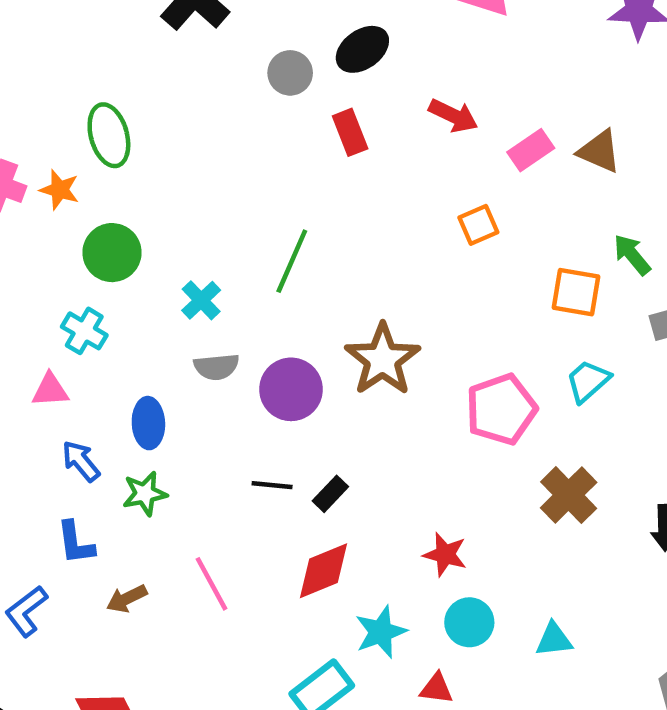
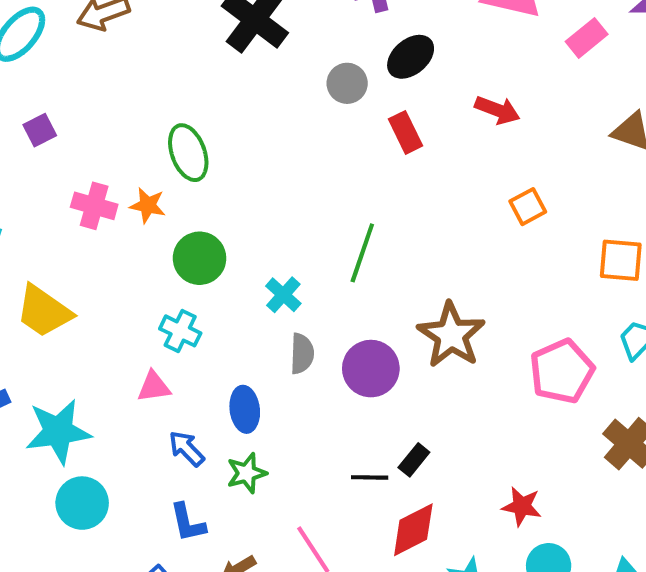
pink rectangle: (531, 150) -> (587, 38), moved
gray semicircle: (216, 367) -> (302, 354), turned -78
black line: (272, 485) -> (370, 477), moved

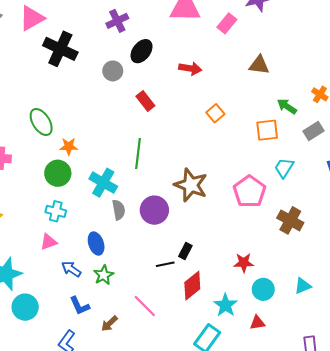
red rectangle: (405, 132) -> (145, 101), moved
orange star: (148, 205) -> (69, 146), moved
cyan cross: (283, 295) -> (103, 183), size x1.5

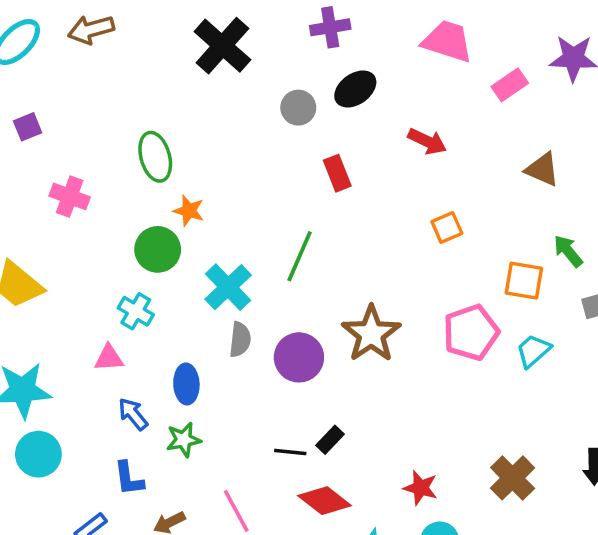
pink pentagon: (249, 191) -> (471, 332), moved
brown cross: (290, 220) -> (513, 478), moved
red diamond: (192, 286) -> (325, 501), turned 60

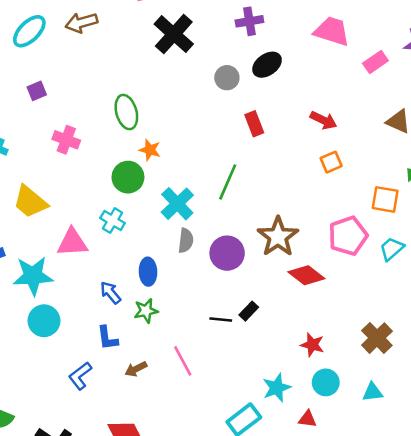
red arrow: (427, 141) -> (323, 120), moved
pink triangle: (109, 358) -> (72, 242), moved, size x1.5
red diamond: (325, 501) -> (306, 275), moved

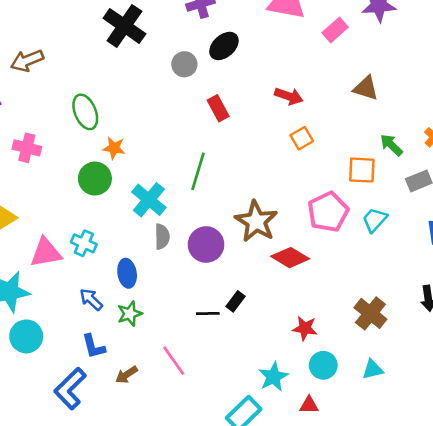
brown arrow: (81, 23) -> (27, 61), moved
cyan cross: (113, 221) -> (84, 243), moved
blue L-shape: (80, 376) -> (70, 389), size x1.4

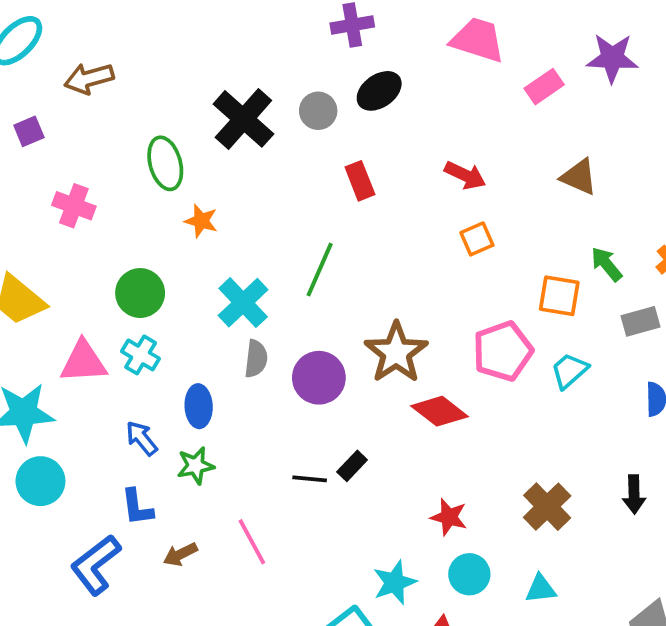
black cross: (124, 26) -> (243, 119), moved
green circle: (95, 179) -> (140, 293), moved

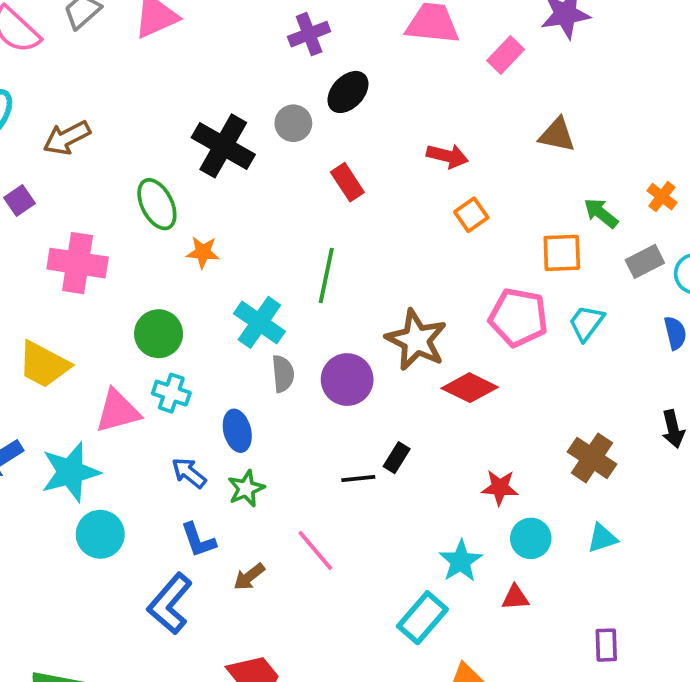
pink cross: (74, 206) -> (78, 263), size x1.4
pink pentagon: (503, 351) -> (518, 317), turned -30

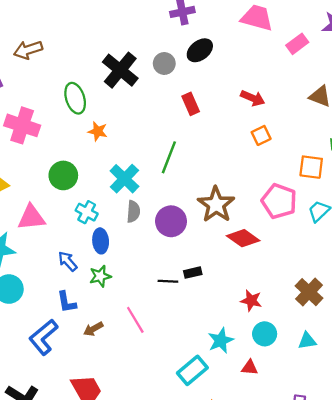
cyan cross: (171, 393) -> (87, 212), moved
black rectangle: (397, 458) -> (193, 273), turned 36

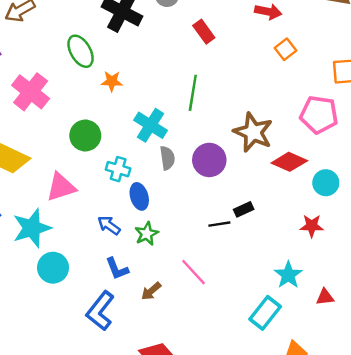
pink cross: (22, 125) -> (31, 92), turned 32
cyan circle: (265, 334) -> (326, 183), moved

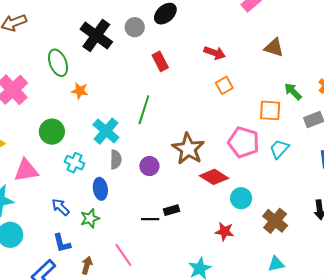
purple circle: (209, 160) -> (149, 166), size x0.7
blue ellipse: (139, 196) -> (100, 189), moved
brown arrow: (151, 291) -> (87, 265), turned 138

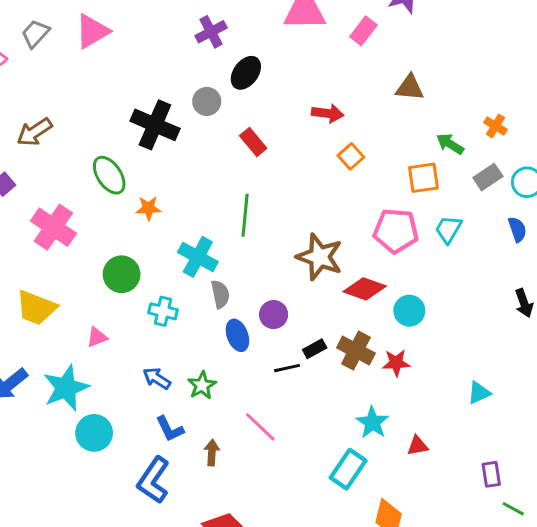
purple circle: (149, 166) -> (274, 315), moved
pink triangle: (26, 170) -> (97, 337), size x0.6
blue ellipse: (100, 189) -> (237, 335), moved
brown cross: (275, 221) -> (356, 351), moved

